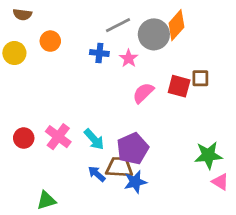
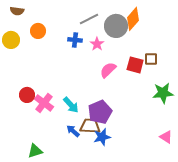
red circle: (24, 138) -> (27, 95), moved
green star: (208, 155) -> (163, 93), moved

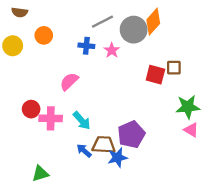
pink semicircle: (108, 70) -> (69, 81), moved
pink cross: (44, 103) -> (51, 118), turned -36
purple pentagon: (100, 112) -> (131, 134), moved
pink triangle: (166, 137) -> (191, 130), moved

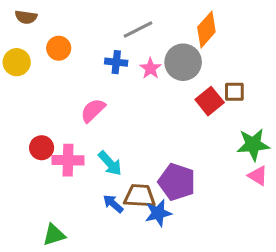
gray circle: (134, 30) -> (183, 62), moved
red square: (155, 75) -> (210, 101), turned 36
purple pentagon: (131, 134) -> (177, 182), turned -30

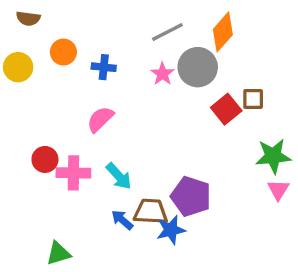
gray line: (138, 30) -> (167, 32), moved
blue cross: (116, 62) -> (104, 67), moved
pink triangle: (258, 176) -> (278, 190), turned 30

